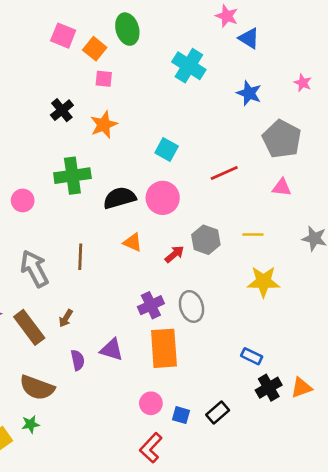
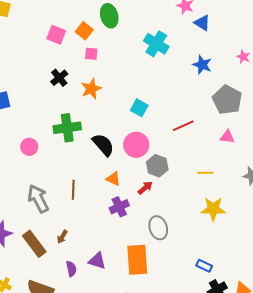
pink square: (63, 36) -> (56, 35), moved
black semicircle: (119, 198) -> (103, 145), turned 65
gray hexagon: (206, 240) -> (157, 166), moved
purple cross: (151, 305) -> (119, 207), moved

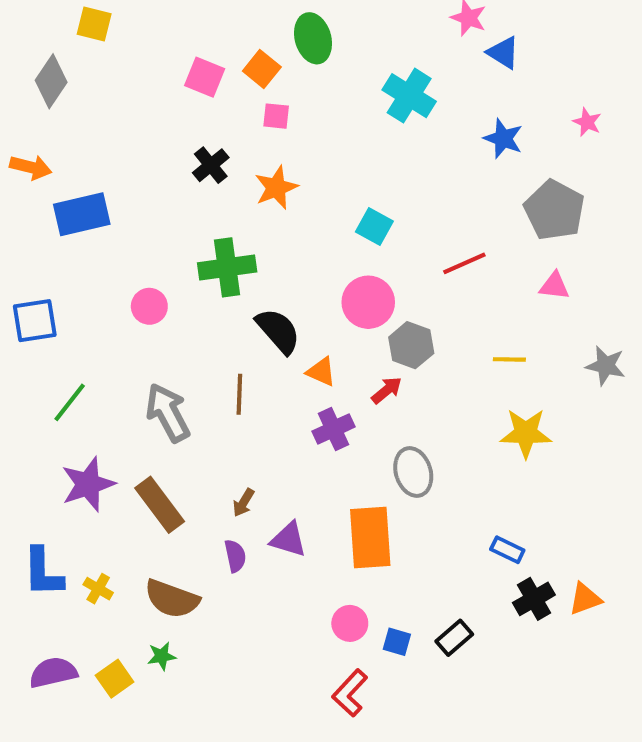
black semicircle: (103, 145) -> (278, 331), moved
brown arrow: (62, 237) -> (243, 503), moved

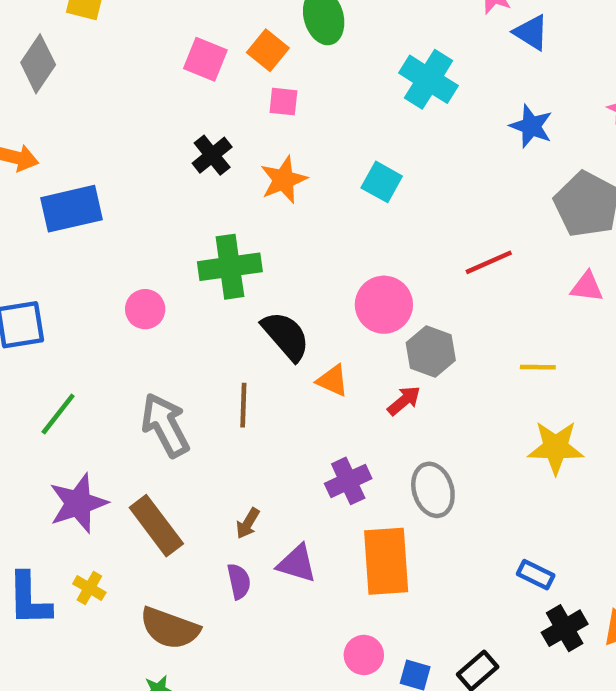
cyan square: (374, 227) -> (382, 182), moved
purple cross: (333, 429) -> (348, 481), moved
yellow cross: (98, 589) -> (89, 588), moved

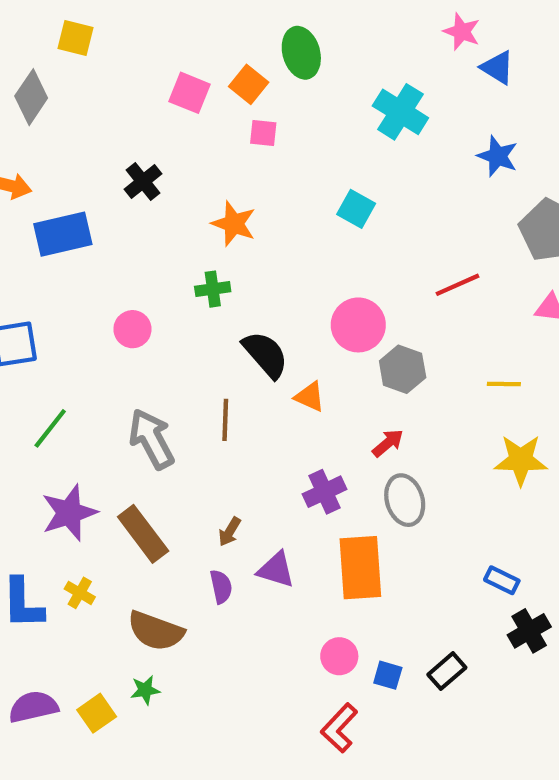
black cross: (212, 155) -> (143, 181), moved
orange star: (283, 180) -> (234, 224), moved, turned -30
green cross: (230, 267) -> (213, 289), size x0.6
red arrow: (404, 401) -> (388, 443), moved

